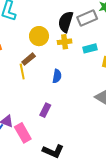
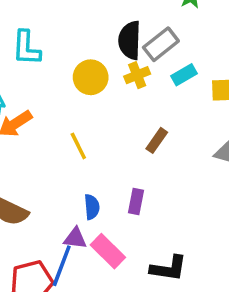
gray rectangle: (87, 18) -> (161, 44), moved
brown rectangle: (29, 59) -> (157, 140), moved
blue semicircle: (57, 76) -> (92, 207), moved

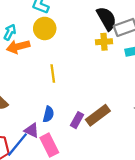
black semicircle: (130, 40) -> (107, 19), turned 130
yellow circle: (91, 77) -> (45, 28), moved
brown rectangle: (157, 140) -> (98, 115), moved, size x1.5

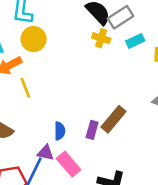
yellow cross: (104, 42) -> (101, 38), turned 35
yellow line: (53, 74) -> (25, 88), moved

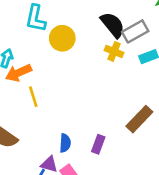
yellow circle: (34, 39) -> (62, 38), moved
brown rectangle: (113, 119) -> (139, 119), moved

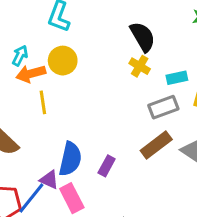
gray rectangle: (135, 31) -> (163, 107), moved
yellow circle: (62, 38) -> (63, 61), moved
blue semicircle: (65, 143) -> (70, 159), size x1.6

